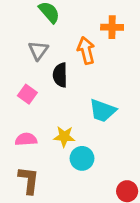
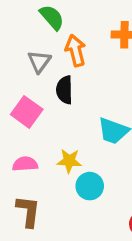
orange arrow: (86, 50) -> (76, 50), moved
pink square: (27, 94) -> (27, 112), size x1.4

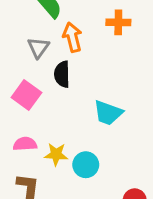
yellow star: (69, 161) -> (56, 154), moved

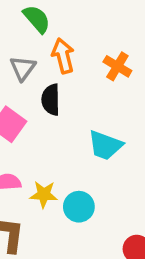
orange cross: (118, 22) -> (117, 66), moved, turned 30

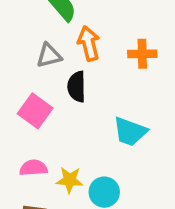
orange cross: (117, 66) -> (142, 54), turned -32
gray triangle: (23, 68) -> (49, 56), turned 40

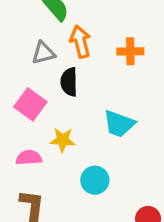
yellow star: (70, 180) -> (63, 140), moved

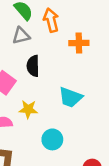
orange arrow: (80, 42) -> (51, 20), moved
gray triangle: (43, 53) -> (21, 36), moved

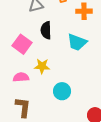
cyan trapezoid: (70, 97) -> (77, 42), moved

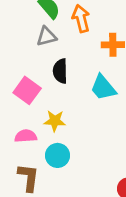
cyan trapezoid: (77, 42) -> (103, 88), turned 30
cyan circle: (62, 91) -> (58, 155), moved

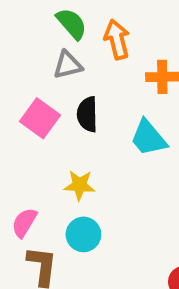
pink square: (27, 90) -> (40, 118), moved
pink semicircle: (26, 136) -> (24, 223), moved, turned -55

